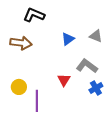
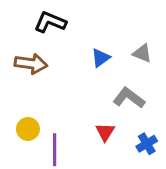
red triangle: (64, 80) -> (105, 132), moved
blue cross: (96, 88) -> (147, 144), moved

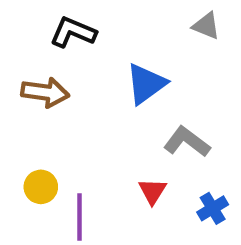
gray triangle: (142, 53) -> (206, 26), moved
blue triangle: (101, 58) -> (146, 84), size x1.5

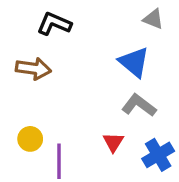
blue triangle: (146, 84) -> (134, 62), moved, turned -44
blue cross: (213, 208) -> (158, 155), size x1.4

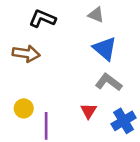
gray triangle: (153, 19) -> (96, 15), moved

